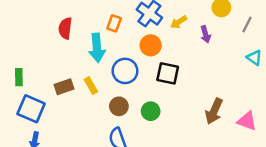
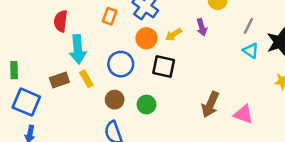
yellow arrow: (179, 22) -> (173, 35), moved
gray line: (247, 25) -> (248, 26), moved
cyan arrow: (97, 48) -> (78, 49), moved

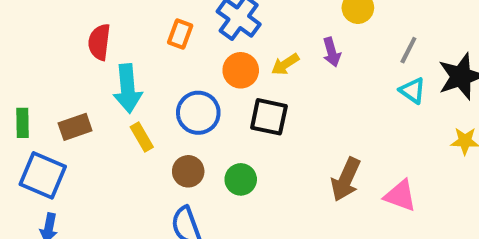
brown rectangle: (59, 80) -> (75, 127), moved

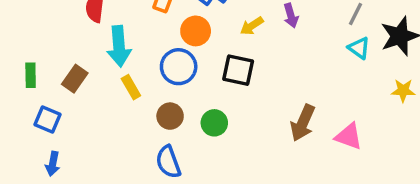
orange circle: (241, 70) -> (196, 31), moved
brown rectangle: (75, 127) -> (75, 79), turned -36
blue square: (43, 175) -> (48, 119), size x0.7

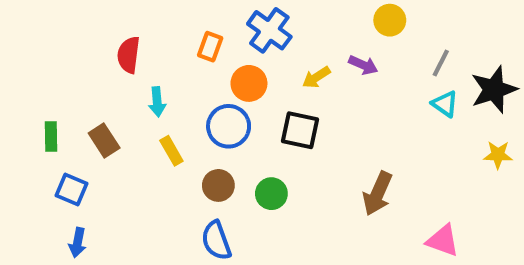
purple arrow: (291, 16) -> (363, 65), turned -50
cyan arrow: (119, 46) -> (157, 102), size x0.6
brown rectangle: (75, 79) -> (104, 141), turned -68
pink triangle: (349, 136) -> (443, 241), moved

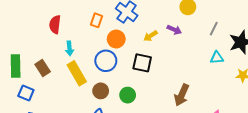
cyan triangle: (445, 104) -> (217, 58), moved, turned -40
green rectangle: (51, 136) -> (16, 66), size x1.5
yellow rectangle: (171, 151) -> (77, 73), size x1.6

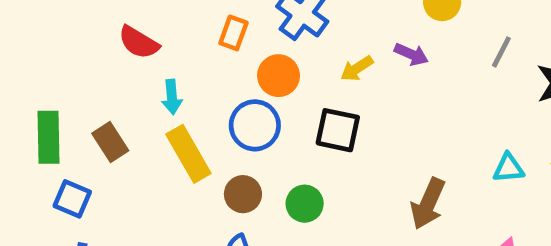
red semicircle: (55, 24) -> (139, 42), turned -66
cyan triangle: (217, 58) -> (508, 168), moved

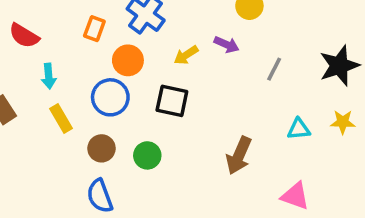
gray line: (501, 52) -> (274, 69), moved
yellow rectangle: (188, 154) -> (61, 118), size x0.7

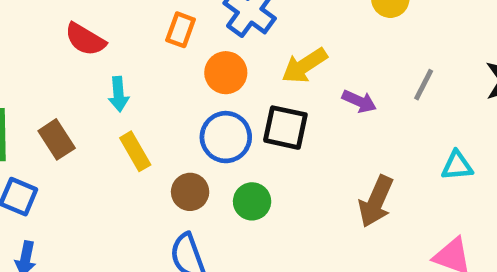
purple arrow: (227, 45) -> (359, 101), moved
yellow arrow: (186, 55) -> (304, 66), size x1.4
blue circle: (110, 97) -> (226, 137), moved

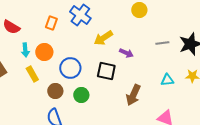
orange circle: (226, 73) -> (44, 52), moved
gray line: (424, 85) -> (162, 43), moved, turned 56
black square: (285, 128) -> (106, 71), moved

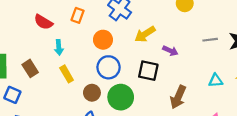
orange rectangle: (51, 23) -> (78, 15), moved
orange circle: (44, 52) -> (103, 40), moved
green circle: (81, 95) -> (121, 97), size x1.5

